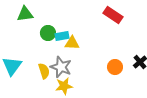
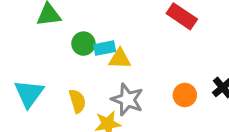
gray star: (61, 67) -> (127, 100), moved

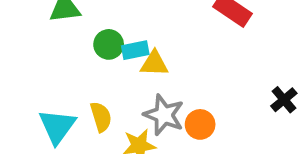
cyan triangle: (29, 94) -> (57, 126), moved
orange circle: (185, 95) -> (200, 124), moved

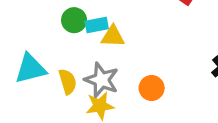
gray star: (164, 115) -> (102, 80), moved
cyan triangle: (57, 126) -> (30, 69), moved, turned 40

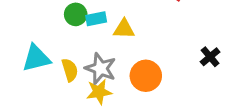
yellow triangle: (113, 36) -> (124, 29), moved
orange circle: (152, 88) -> (146, 76), size x1.4

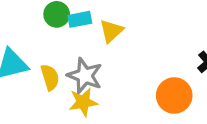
yellow triangle: (124, 29) -> (111, 31), turned -45
orange circle: (146, 76) -> (174, 95), moved

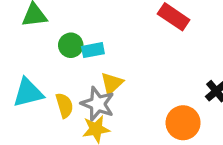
yellow triangle: (111, 31) -> (112, 83), moved

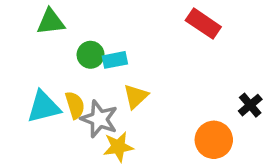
gray star: (98, 104) -> (99, 119), moved
yellow semicircle: (64, 105) -> (75, 105), moved

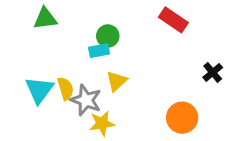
green circle: (91, 55) -> (108, 36), moved
black cross: (250, 105) -> (213, 72), moved
cyan triangle: (44, 107) -> (39, 90), turned -40

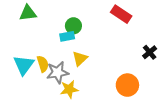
gray star: (86, 100) -> (58, 72), turned -30

